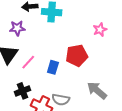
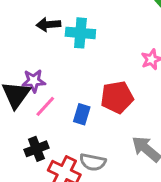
purple star: (17, 28) -> (34, 81), moved

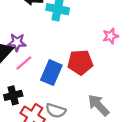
blue rectangle: (82, 114) -> (51, 73), size x1.5

